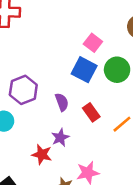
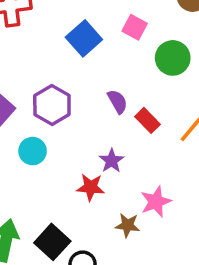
blue square: (84, 70) -> (84, 38), moved, turned 30
purple semicircle: (62, 102) -> (117, 102), moved

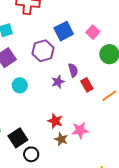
purple hexagon: (52, 105) -> (43, 51), moved
purple star: (112, 161) -> (58, 82), moved
red star: (91, 187) -> (55, 121), moved

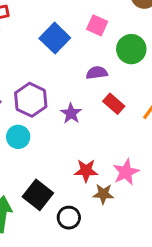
purple hexagon: (43, 51) -> (31, 100), moved
purple semicircle: (73, 70) -> (97, 73), moved, turned -64
black square: (18, 138) -> (38, 195), moved
black circle: (31, 154) -> (69, 218), moved

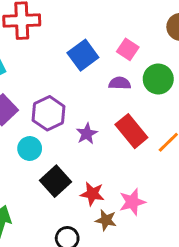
purple semicircle: (97, 73) -> (120, 83), moved
red rectangle: (114, 104) -> (131, 131), size x1.5
black square: (38, 195) -> (55, 181), moved

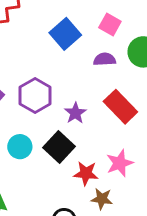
cyan circle: (30, 149) -> (20, 147), moved
black square: (55, 181) -> (59, 147), moved
pink star: (132, 202) -> (120, 163), moved

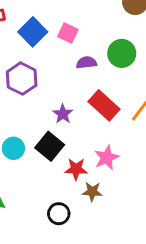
pink square: (110, 24) -> (68, 33), moved
blue square: (65, 34) -> (33, 32), moved
purple hexagon: (35, 95) -> (22, 79), moved

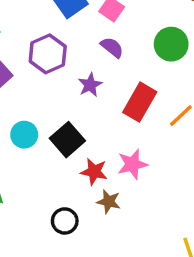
purple semicircle: (86, 63) -> (112, 47), moved, turned 36
red rectangle: (104, 105) -> (140, 102), turned 68
purple star: (63, 114) -> (90, 85), moved

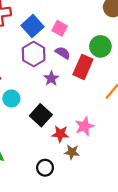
purple hexagon: (48, 54) -> (34, 54), moved
red rectangle: (140, 102) -> (83, 67), moved
cyan circle: (24, 135) -> (11, 99), moved

